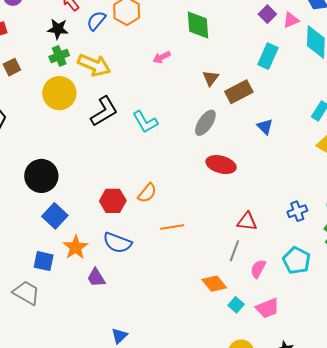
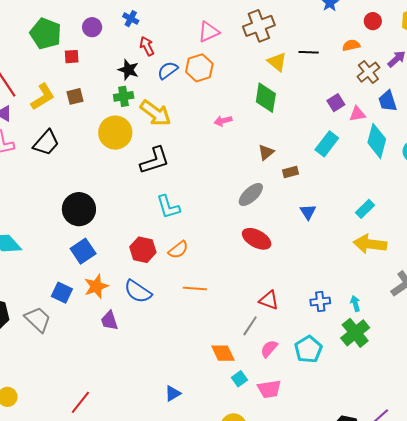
brown rectangle: (239, 92) -> (290, 172), size x0.6
cyan L-shape: (145, 122) -> (168, 207), moved
blue triangle: (119, 336) -> (173, 393), moved

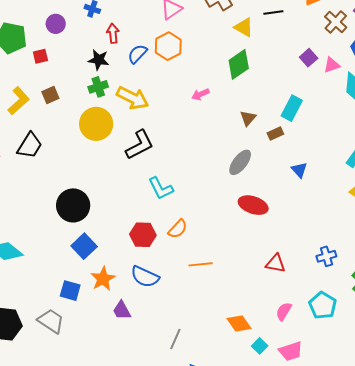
red arrow: (147, 46) -> (113, 33), turned 30
green diamond: (266, 98) -> (239, 64), turned 56
cyan rectangle: (327, 144) -> (292, 108), moved
gray line: (250, 326) -> (175, 339), moved

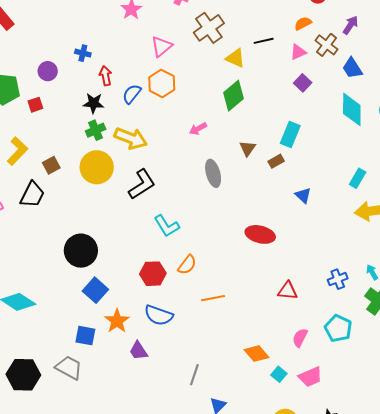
pink triangle: (332, 65) -> (298, 52), moved
brown square: (50, 95) -> (51, 165), moved
gray ellipse: (240, 162) -> (213, 173), moved, turned -48

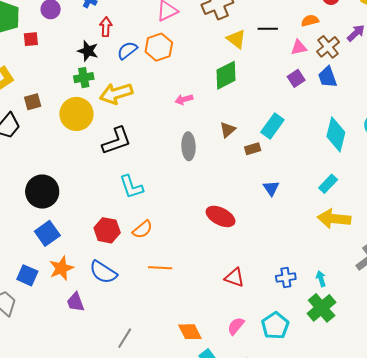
blue trapezoid: (352, 68) -> (328, 77), moved
cyan diamond: (352, 109) -> (336, 134), moved
yellow arrow: (131, 138) -> (116, 93), turned 128

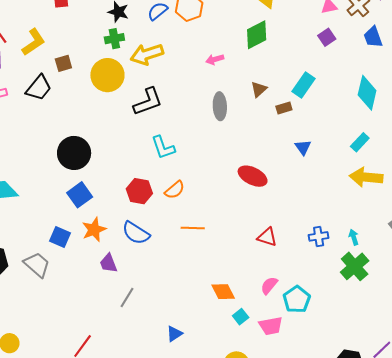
blue trapezoid: (328, 77) -> (373, 37), moved
cyan pentagon: (275, 326) -> (297, 299), moved
gray line: (125, 338) -> (127, 297), moved

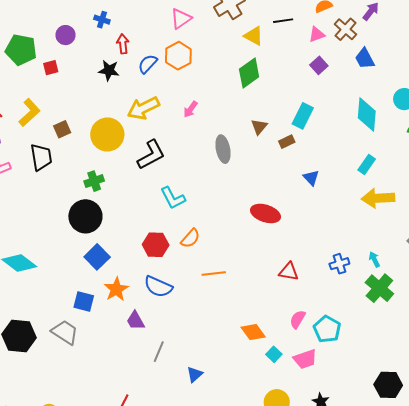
green cross: (114, 39) -> (94, 181), moved
pink arrow: (215, 59) -> (190, 109), moved, turned -30
black trapezoid: (39, 88) -> (41, 157), turned -40
blue triangle: (174, 334) -> (195, 374), moved

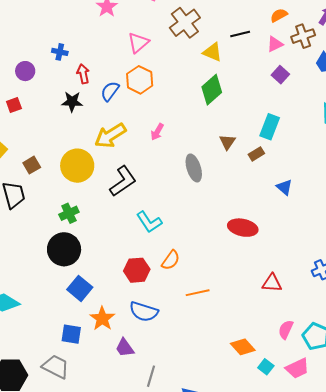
brown cross: (345, 29) -> (303, 36), turned 35

